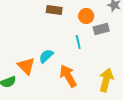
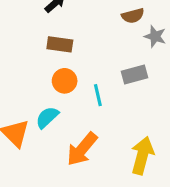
orange circle: (86, 16) -> (65, 81), moved
orange arrow: (68, 76) -> (82, 149), turned -110

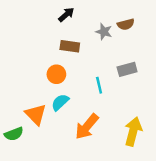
gray star: (155, 36) -> (104, 32), moved
orange circle: (65, 81) -> (56, 74), moved

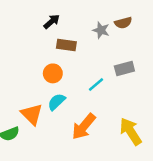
black arrow: (66, 15) -> (52, 22), moved
cyan line: (99, 85) -> (96, 85), turned 63
yellow arrow: (133, 131) -> (131, 131), turned -48

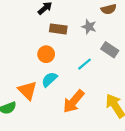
gray star: (101, 30) -> (89, 27), moved
gray rectangle: (124, 68) -> (110, 50), turned 49

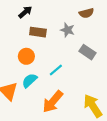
cyan line: (85, 64) -> (56, 70), moved

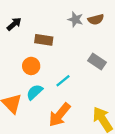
black arrow: (25, 12) -> (14, 24), moved
gray star: (67, 30) -> (75, 19), moved

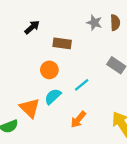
brown semicircle: (96, 19) -> (115, 23), turned -77
orange arrow: (60, 115) -> (78, 120), size x0.7

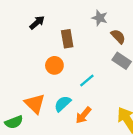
brown semicircle: (115, 23) -> (118, 36), moved, turned -42
brown rectangle: (62, 43) -> (67, 39), turned 72
cyan semicircle: (53, 96) -> (63, 104), moved

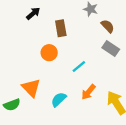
cyan semicircle: (63, 104) -> (59, 99), moved
orange arrow: (83, 115) -> (88, 92), moved

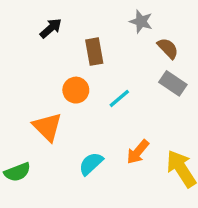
cyan line: (79, 67) -> (119, 98), moved
orange triangle: (31, 88) -> (47, 127), moved

